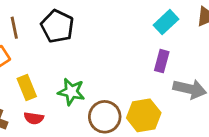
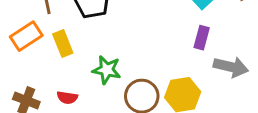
yellow rectangle: (27, 88) -> (63, 43), moved

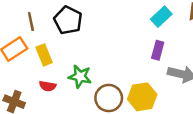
red semicircle: (67, 98) -> (48, 86), moved

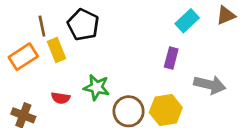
purple rectangle: (158, 50) -> (171, 58), moved
yellow rectangle: (44, 55) -> (57, 50), moved

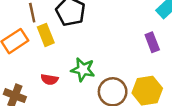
purple rectangle: (171, 58) -> (152, 42), turned -36

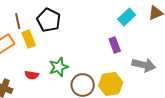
green star: (83, 70) -> (59, 67), turned -30

